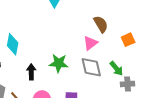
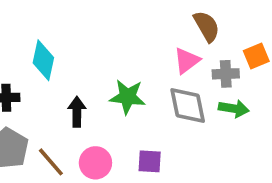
green arrow: (116, 68) -> (234, 109), turned -42
gray cross: (128, 84) -> (226, 74), moved

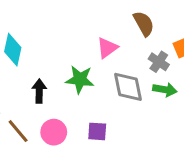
pink triangle: (187, 61) -> (107, 48), moved
gray cross: (226, 74) -> (159, 62), turned 36

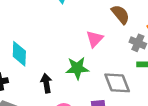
gray diamond: (128, 87) -> (117, 83), moved

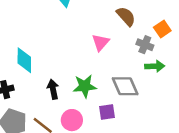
green star: (77, 68) -> (85, 86), moved

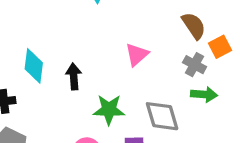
brown semicircle: (126, 16) -> (194, 26), moved
black arrow: (53, 89) -> (74, 77), moved

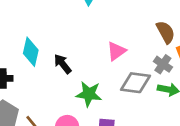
black arrow: (74, 77) -> (63, 64), turned -40
gray diamond: (162, 116) -> (135, 83), moved, turned -72

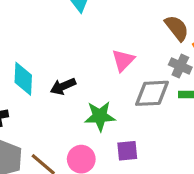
black arrow: (63, 64) -> (63, 86), turned -65

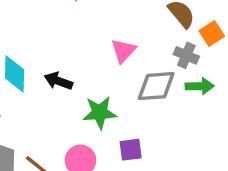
black arrow: (63, 86) -> (58, 81), turned 45

